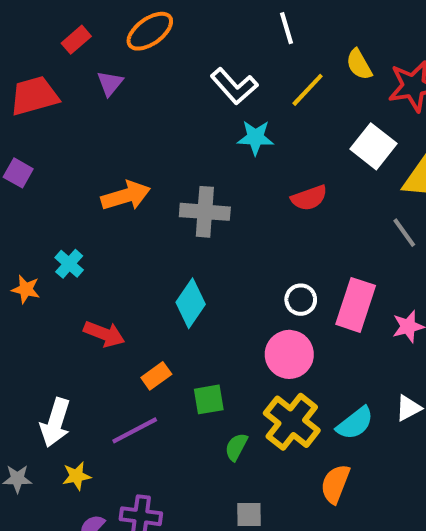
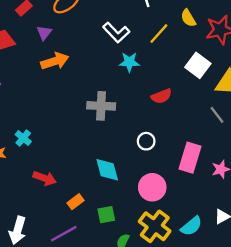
orange arrow: (126, 196) -> (55, 61), moved
white circle: (301, 300) -> (146, 141), moved
cyan diamond: (191, 303) -> (107, 170), moved, turned -48

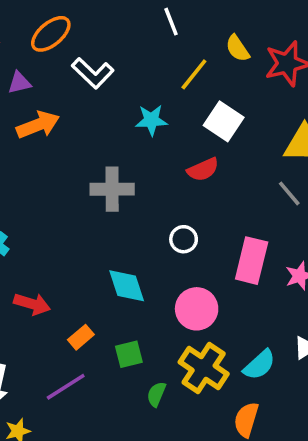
purple triangle: (44, 33) -> (19, 83), turned 42
white L-shape: (116, 33) -> (93, 73), moved
white square: (198, 65) -> (224, 121), moved

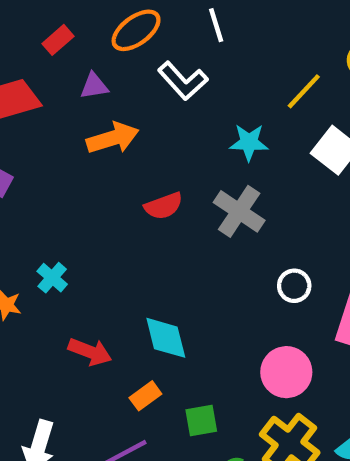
white line: (171, 22) -> (216, 25), moved
red semicircle: (203, 170) -> (164, 206), moved
gray cross: (112, 189) -> (239, 211), moved, turned 30
white circle: (184, 239) -> (294, 286), moved
cyan diamond: (127, 286) -> (166, 338), moved

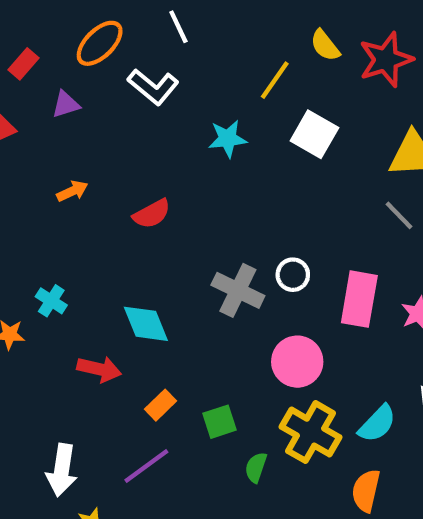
orange arrow: (113, 138) -> (72, 191), moved, size x0.6
gray cross: (239, 211) -> (238, 290), moved
cyan diamond: (166, 338) -> (146, 324), moved

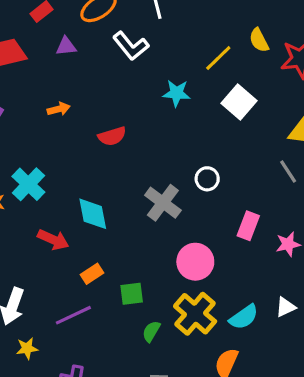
white circle: (293, 275) -> (207, 179), moved
pink rectangle: (359, 299) -> (248, 226), size x0.7
cyan cross: (51, 301) -> (28, 184), size x1.5

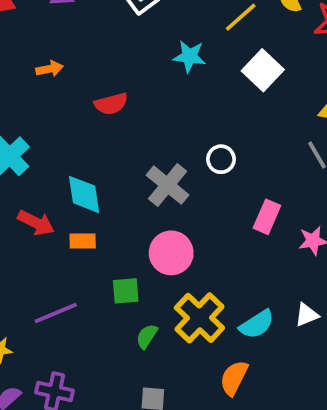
pink circle: (195, 262) -> (171, 253), moved
orange rectangle: (92, 274) -> (83, 241), moved, turned 30

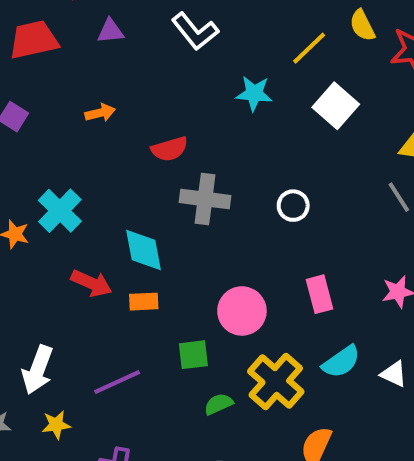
gray cross: (168, 185) -> (205, 199), moved, turned -30
pink rectangle: (267, 217) -> (319, 294), moved, turned -36
white triangle: (307, 315) -> (394, 374), turned 50
cyan semicircle: (257, 324) -> (341, 362), moved
green semicircle: (147, 336) -> (218, 404), turned 35

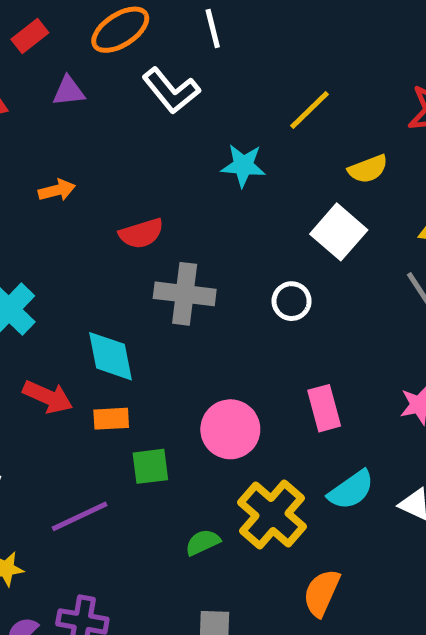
yellow semicircle: (362, 25) -> (368, 169), moved, turned -84
white square: (336, 106) -> (339, 232), moved
green square: (193, 355) -> (150, 466), moved

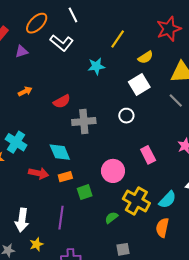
white square: (339, 232) -> (139, 84), turned 30
cyan semicircle: (351, 490) -> (168, 200), moved
purple line: (80, 516) -> (61, 218), turned -45

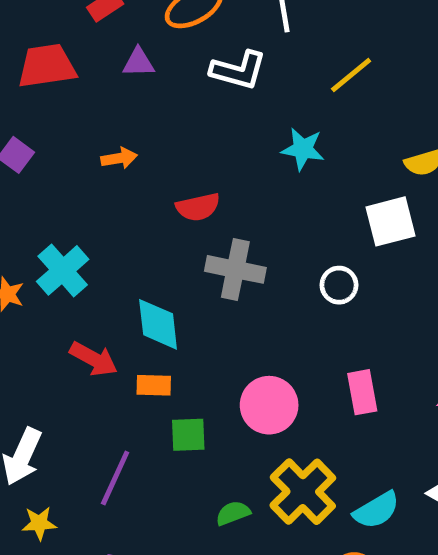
yellow line: (118, 39) -> (351, 75), moved
white L-shape: (62, 43) -> (238, 70), turned -40

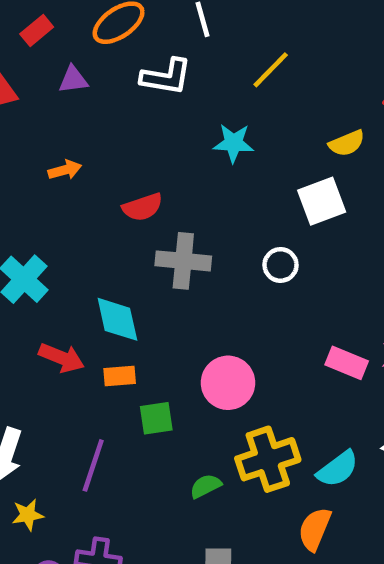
pink rectangle: (362, 392) -> (347, 363), moved, turned -51
yellow cross: (303, 492) -> (268, 459), turned 32

